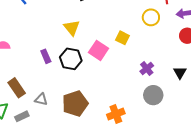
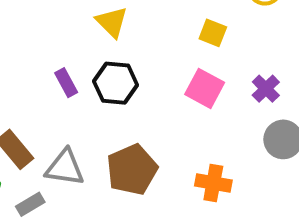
pink square: (99, 50) -> (205, 88), moved
gray triangle: (41, 99) -> (65, 168), size x1.5
orange cross: (116, 114) -> (213, 183), turned 36

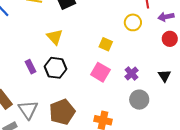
gray triangle: (65, 168) -> (28, 110), turned 45

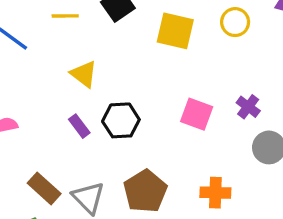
yellow triangle: (55, 37) -> (84, 74), moved
yellow square: (106, 44) -> (175, 31), moved, size x1.6

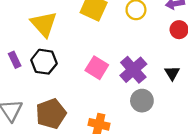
yellow triangle: (84, 74) -> (44, 24), moved, size x1.4
purple cross: (248, 107) -> (133, 70), size x1.6

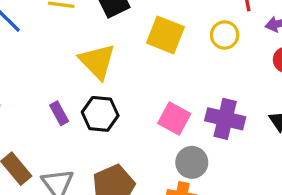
purple cross: (133, 70) -> (225, 119), turned -32
gray circle: (142, 101) -> (192, 162), moved

